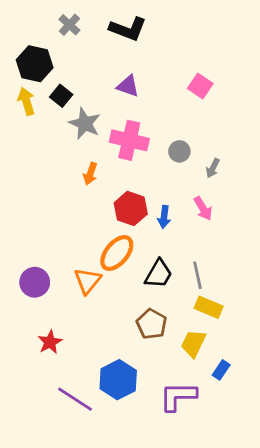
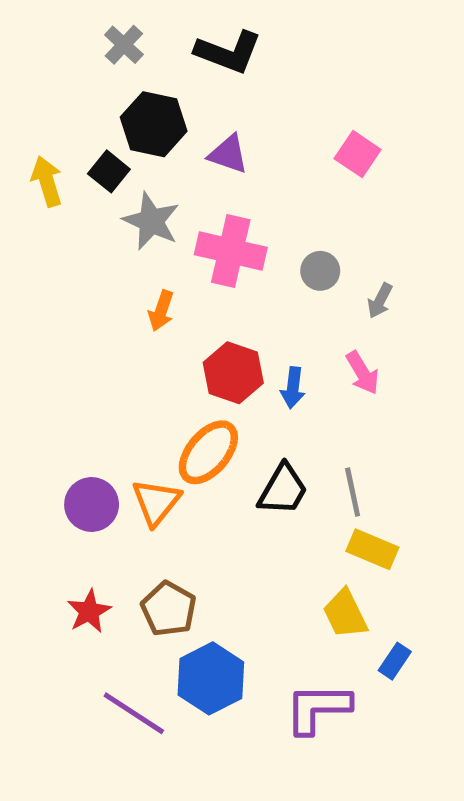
black hexagon: (35, 64) -> (154, 124), moved
purple circle: (35, 282) -> (92, 504), moved
brown pentagon: (152, 324) -> (169, 609), moved
yellow trapezoid: (193, 343) -> (345, 614), turned -52

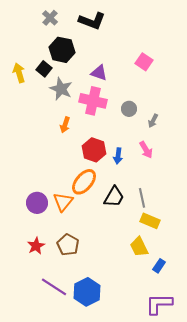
purple triangle: (228, 154) -> (99, 73), moved
blue hexagon: (211, 678) -> (87, 292), moved
purple L-shape: (318, 708) -> (159, 304), moved

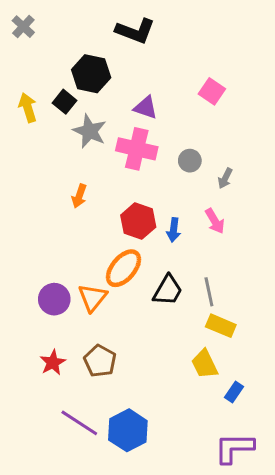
gray cross: (50, 18) -> (23, 27), moved
orange arrow: (65, 125) -> (79, 196), moved

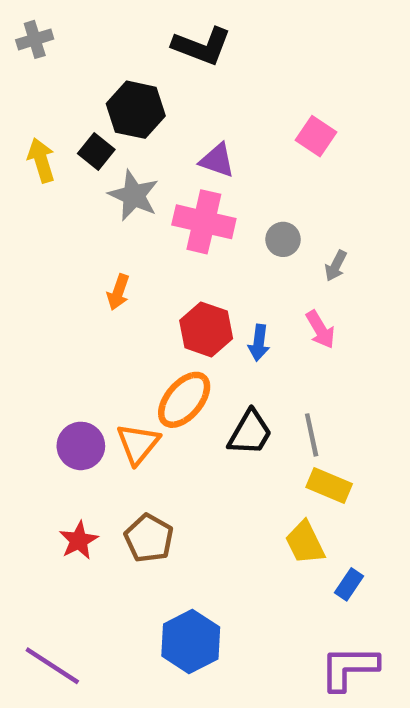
gray cross: (23, 27) -> (35, 39), turned 30
purple line: (79, 423) -> (52, 666), moved

